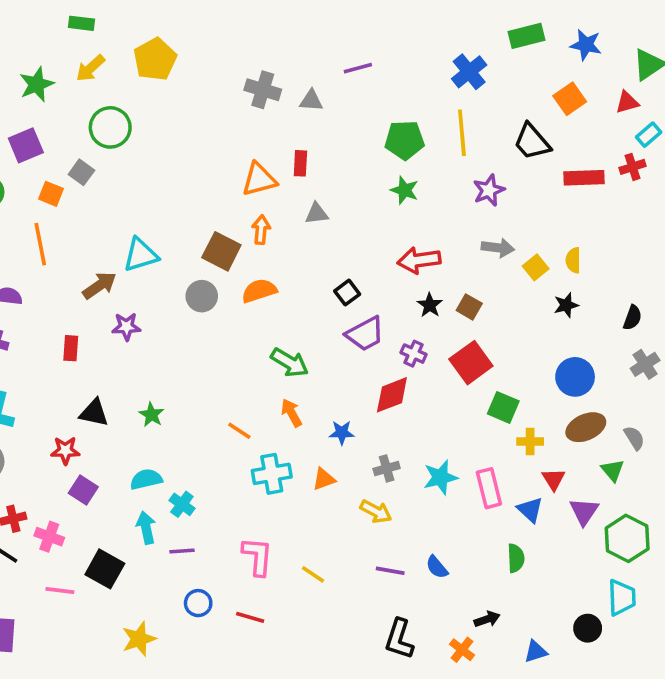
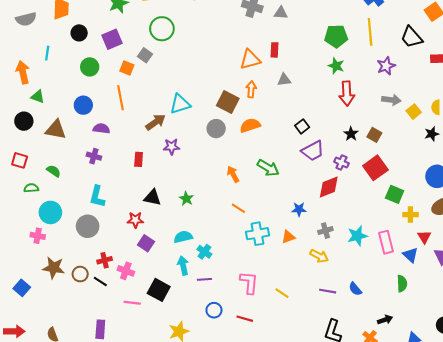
red arrow: (419, 260) -> (347, 93), moved, turned -85
orange arrow: (291, 413) -> (233, 174), moved

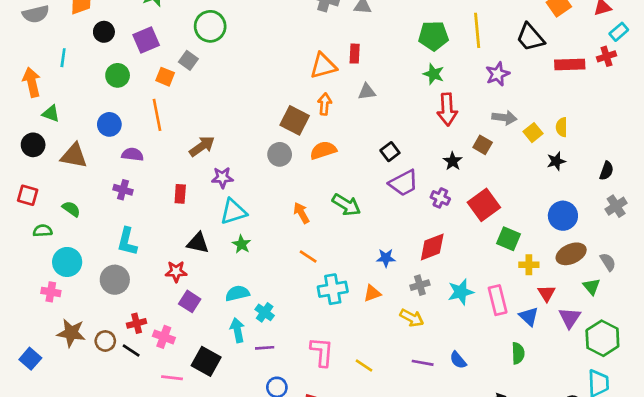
cyan triangle: (180, 104) -> (233, 212), moved
brown square: (374, 135) -> (483, 145), moved
red diamond: (329, 187) -> (432, 247), moved

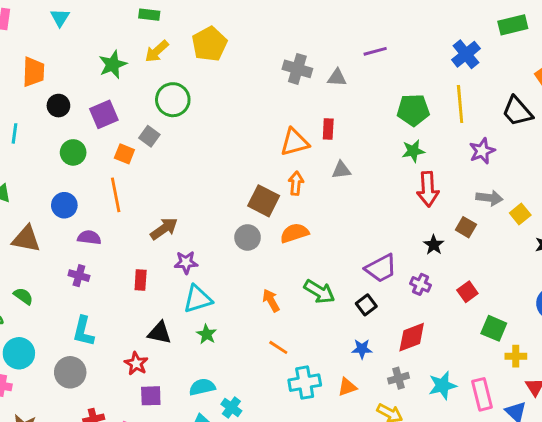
green star: (434, 74) -> (413, 151), turned -30
black square: (390, 152) -> (366, 305), moved
red square: (484, 205) -> (467, 292), size x0.6
red star: (176, 272) -> (136, 364), turned 30
purple square: (190, 301) -> (151, 396), turned -35

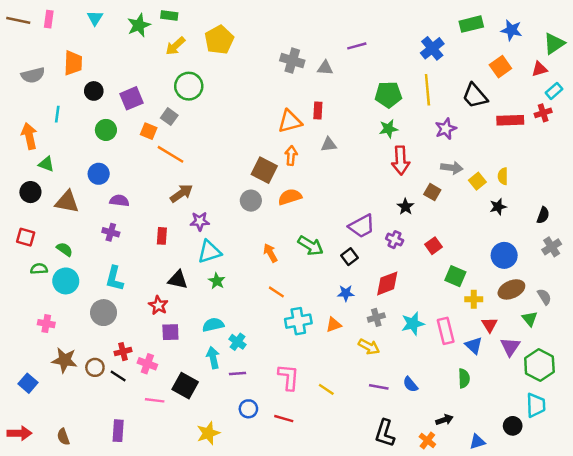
green star: (113, 64) -> (139, 25), moved
orange line: (116, 195) -> (170, 154), moved, turned -48
cyan circle: (19, 353) -> (66, 281), moved

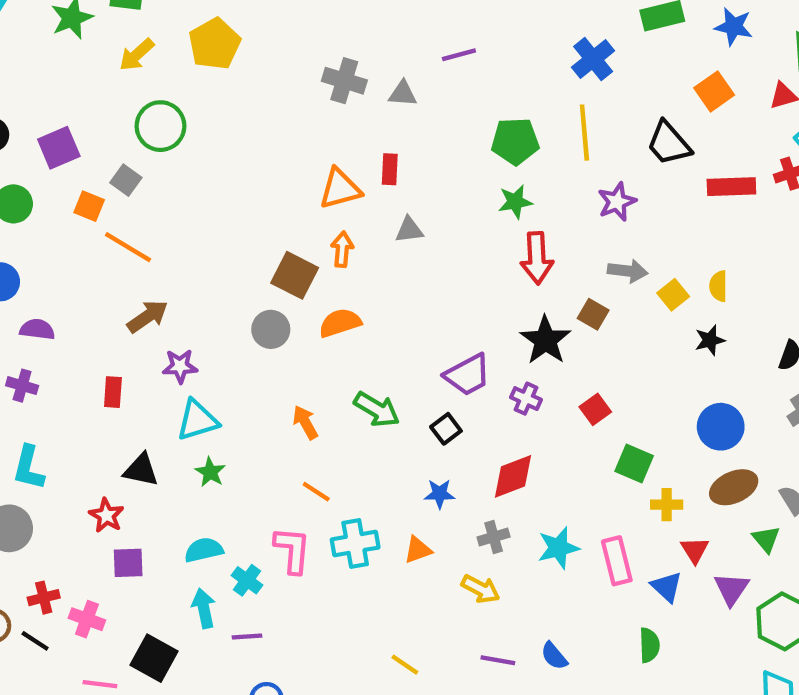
black star: (405, 207) -> (545, 340), size x1.6
pink L-shape: (289, 377) -> (292, 550), moved

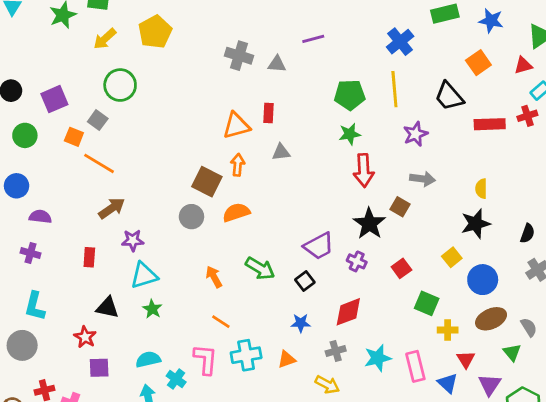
yellow square: (673, 295) -> (452, 257), moved
black star: (710, 340) -> (476, 224), size x1.5

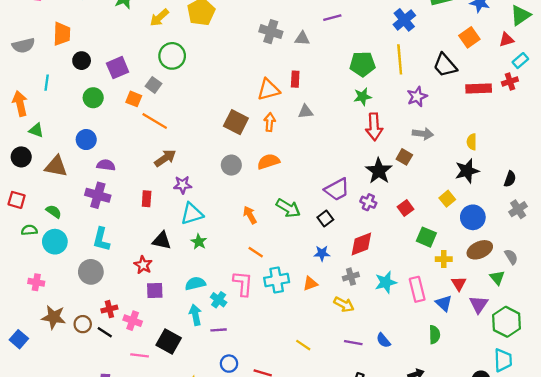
brown square: (207, 182) -> (236, 122), moved
purple cross: (31, 253) -> (98, 195), size x1.5

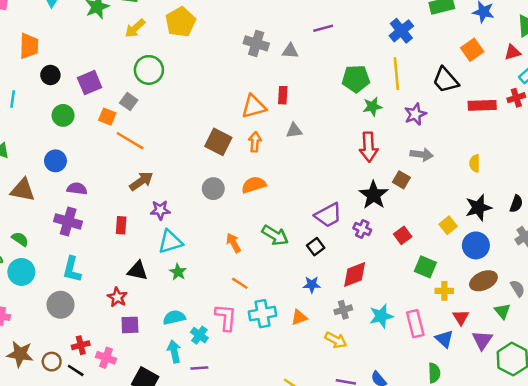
green star: (363, 97) -> (372, 107), moved
black star: (467, 171) -> (478, 208), moved

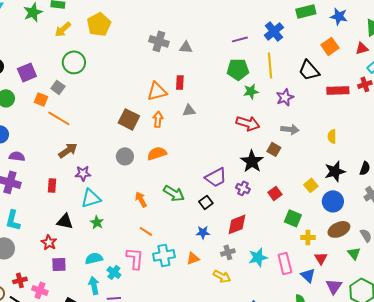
purple line: (323, 28) -> (240, 39), moved
red arrow: (369, 147) -> (248, 123), turned -70
purple triangle: (482, 340) -> (334, 286), moved

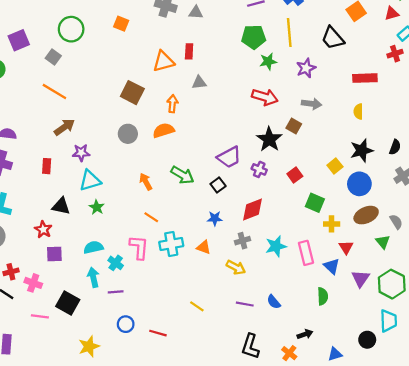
red rectangle: (338, 90) -> (365, 78), moved
orange square: (41, 99) -> (121, 24), moved
orange arrow: (158, 119) -> (172, 104), moved
orange triangle: (193, 258) -> (204, 247), turned 40

